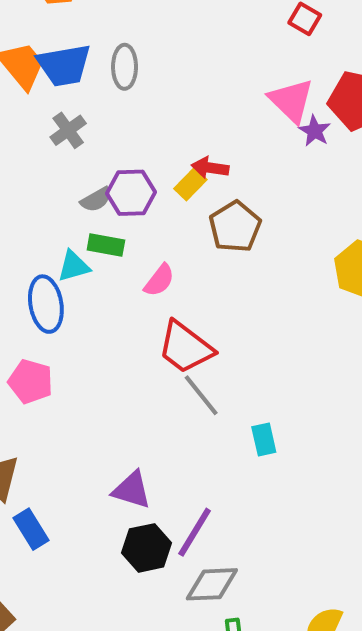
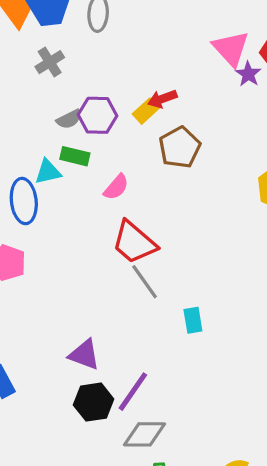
red arrow: (210, 168) -> (162, 99), turned -32

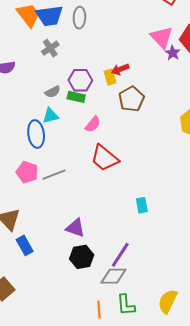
yellow rectangle: (146, 111) -> (110, 77), turned -63
gray semicircle: (69, 119) -> (53, 92), moved
green rectangle: (75, 156) -> (76, 97), moved
gray line: (145, 282) -> (54, 175), moved, turned -75
purple line: (133, 392) -> (120, 255), moved

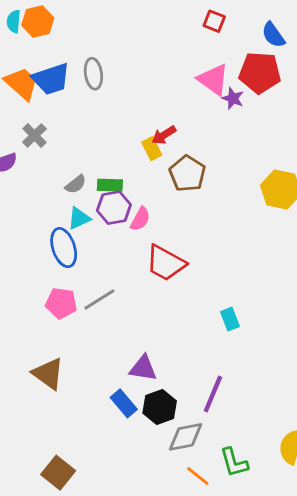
gray cross: (50, 48) -> (34, 135), moved
purple hexagon: (80, 80) -> (114, 208), moved
blue rectangle: (25, 245) -> (124, 403), moved
gray diamond: (113, 276) -> (186, 437), moved
orange line: (99, 310) -> (198, 476), turned -36

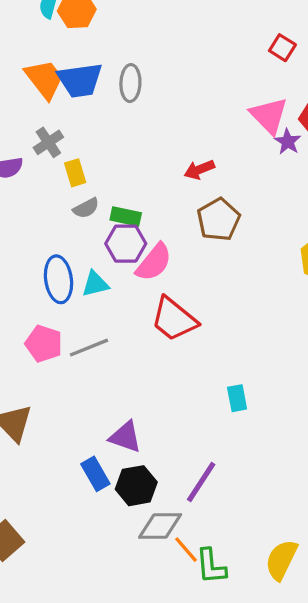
yellow rectangle: (152, 149) -> (75, 173), moved
cyan triangle: (79, 218) -> (95, 284), moved
pink semicircle: (140, 219) -> (154, 262), size x1.4
orange line: (198, 476) -> (186, 550), moved

